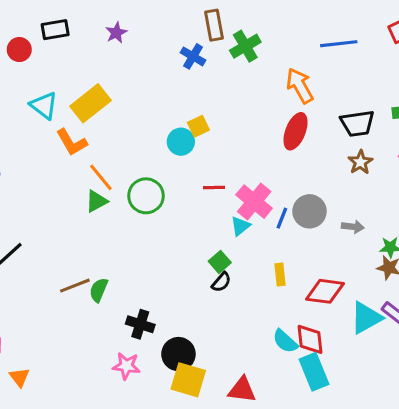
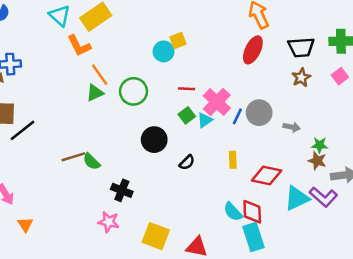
green square: (220, 262) -> (187, 115), moved
green semicircle: (99, 290) -> (91, 162), turned -72
black circle: (178, 354) -> (154, 140), moved

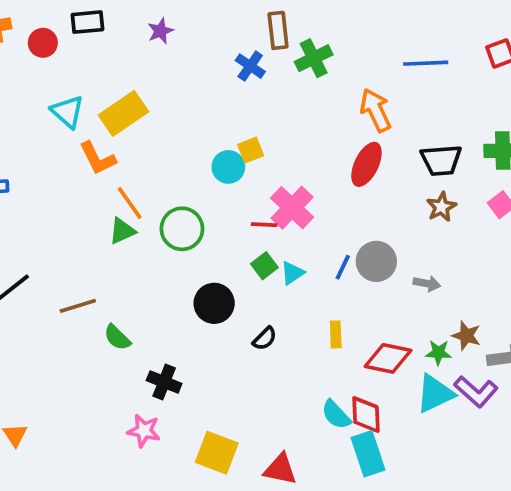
pink cross: (217, 102) -> (292, 208), moved
green star: (320, 145) -> (438, 353), moved
brown line: (73, 157) -> (78, 306), moved

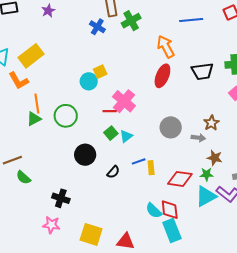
orange line: (130, 203) -> (37, 104), turned 30
brown star: (441, 207) -> (211, 123), moved
blue line: (343, 267) -> (139, 161), moved, turned 48
brown star: (466, 336) -> (215, 158), moved
green semicircle: (117, 337) -> (23, 177), moved

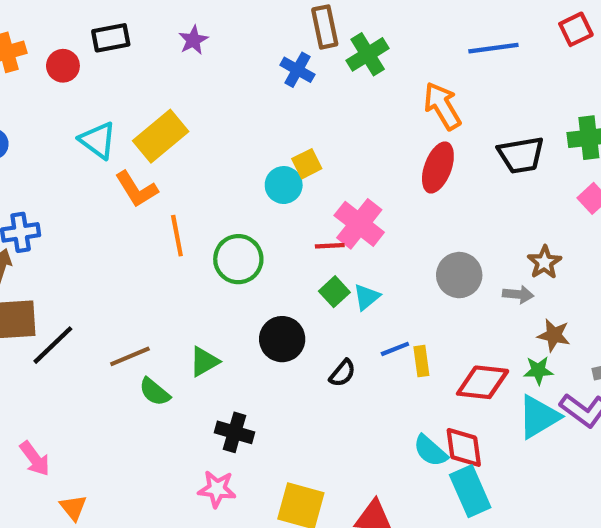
green triangle: (34, 119) -> (204, 362), moved

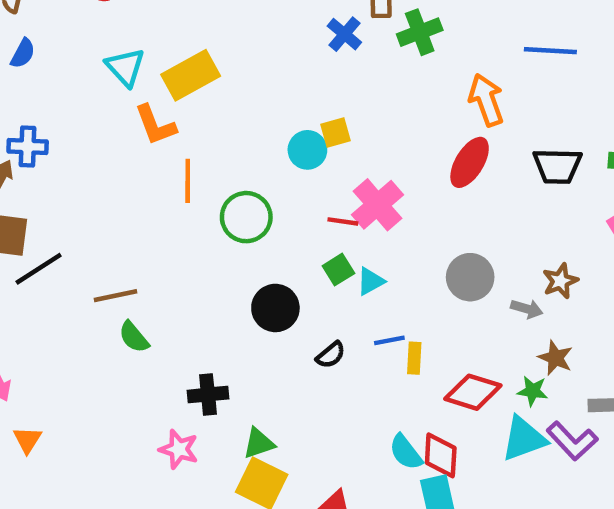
green triangle: (204, 362) -> (259, 443), moved
black cross: (235, 432) -> (208, 395), turned -33

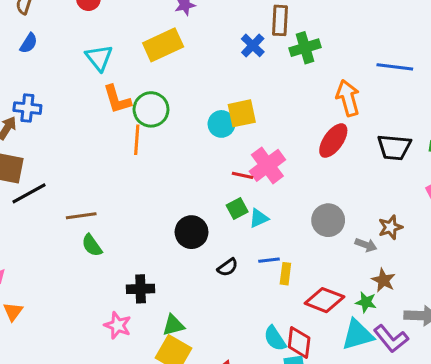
yellow rectangle: (191, 75) -> (163, 45), moved
yellow square: (336, 133) -> (242, 113), size x1.4
green circle: (246, 217) -> (151, 109), moved

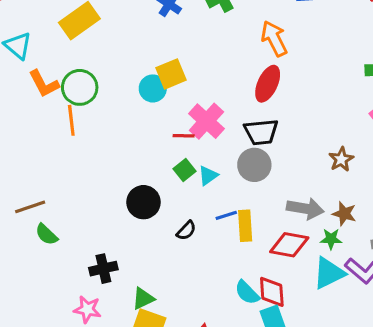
black trapezoid: (394, 147) -> (261, 132), moved
gray circle: (328, 220) -> (254, 165), moved
gray arrow: (366, 245) -> (305, 209), moved, size x1.6
yellow rectangle: (285, 274) -> (245, 226), size x1.4

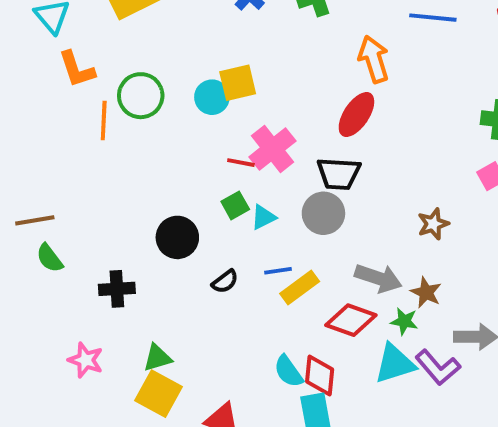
green circle: (80, 87) -> (141, 96), moved
yellow rectangle: (245, 226) -> (300, 287), turned 48
black cross: (103, 269) -> (117, 289), moved

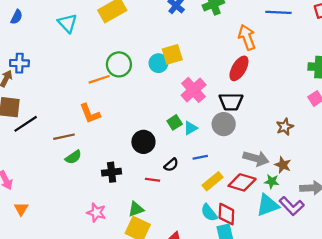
orange L-shape: (77, 69) -> (90, 114), moved
orange line: (104, 120) -> (99, 79), turned 72
red line: (241, 163) -> (153, 180), moved
green semicircle: (50, 258) -> (73, 157), turned -84
yellow rectangle: (300, 287) -> (213, 181), moved

